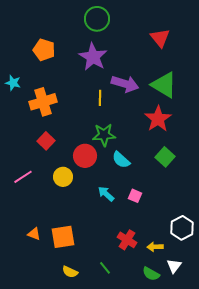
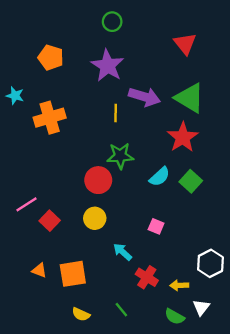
green circle: (97, 19) -> (112, 22), size x0.7
red square: (46, 141) -> (50, 221), moved
cyan semicircle: (121, 160) -> (160, 177), moved, turned -84
yellow circle: (63, 177) -> (95, 218), moved
cyan arrow: (106, 194) -> (123, 252), moved

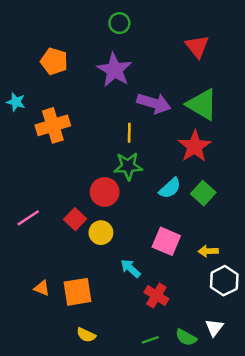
yellow line: (116, 113) -> (129, 133), moved
red square: (50, 221) -> (75, 219), moved
pink square: (156, 226) -> (166, 241), size x1.6
yellow arrow: (179, 285) -> (208, 251), moved
green line: (121, 310) -> (150, 340), moved, turned -70

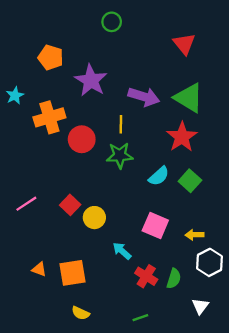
purple star: (114, 70) -> (91, 81), moved
cyan star: (16, 102) -> (15, 96), turned 30
red circle: (105, 192) -> (82, 139), moved
green semicircle: (186, 337) -> (174, 279), moved, turned -102

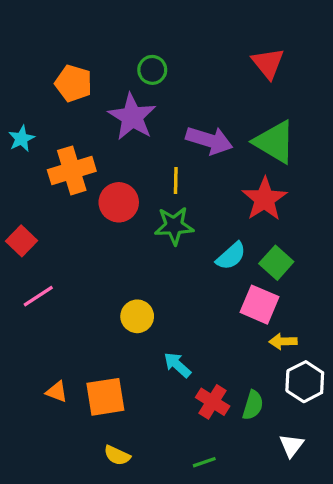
green circle: (112, 22) -> (152, 70), moved
red square: (70, 205) -> (21, 241), moved
pink square: (155, 226) -> (260, 305), moved

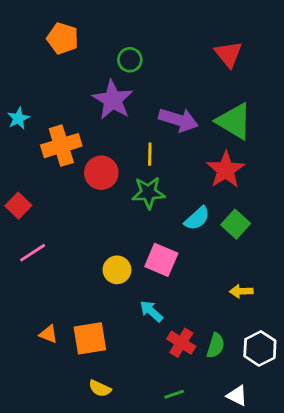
orange pentagon: (73, 83) -> (63, 38), moved
pink square: (260, 305) -> (161, 260), moved
white hexagon: (305, 382) -> (260, 348), moved
white triangle: (291, 445) -> (237, 396), moved, turned -40

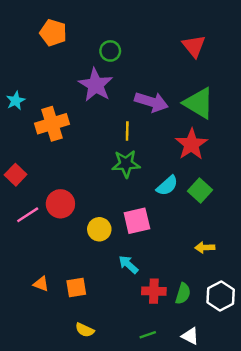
red circle: (101, 173) -> (60, 204), moved
pink square: (161, 260) -> (137, 221), turned -36
orange square: (90, 338) -> (76, 288), size x0.7
red cross: (181, 343) -> (154, 291), turned -30
white triangle: (237, 396) -> (190, 336), moved

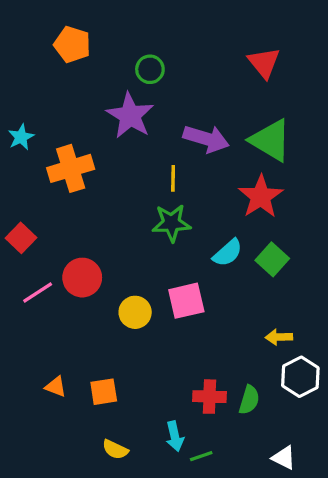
cyan arrow: (128, 264) -> (175, 436), moved, turned -145
white hexagon: (221, 296) -> (300, 377), moved
white triangle: (190, 336) -> (284, 458), moved

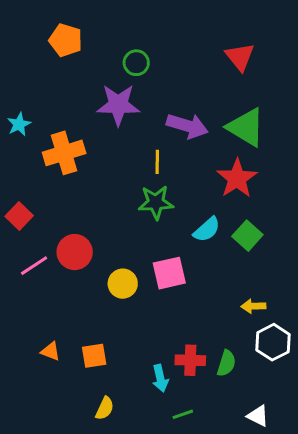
purple star: (130, 116) -> (118, 105), turned -30
cyan arrow: (175, 436) -> (160, 378), moved
yellow semicircle: (115, 449) -> (105, 408), turned -90

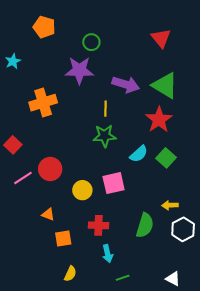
cyan star: (19, 124) -> (13, 61), moved
orange triangle: (51, 351) -> (48, 214), moved
red cross: (190, 360) -> (98, 225), moved
green semicircle: (226, 363) -> (145, 225), moved, size x1.4

